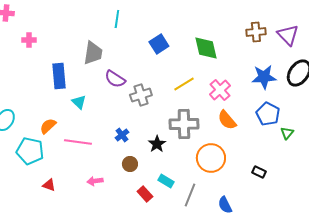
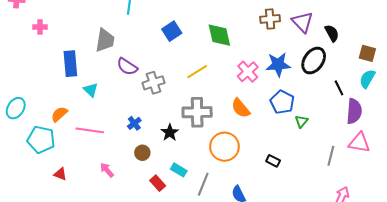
pink cross: (220, 90) -> (248, 72), moved
pink arrow: (95, 181) -> (107, 170), turned 56

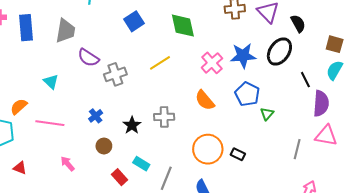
blue rectangle: (70, 64) -> (26, 28), moved
gray cross: (197, 112) -> (164, 117), moved, size x0.7
orange circle: (224, 147) -> (208, 149), moved

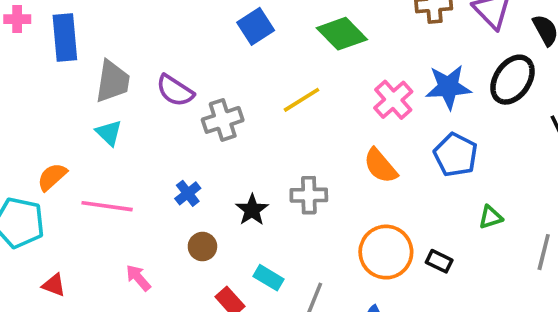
green diamond: (183, 26) -> (342, 34), turned -32
gray trapezoid: (65, 31) -> (113, 81), moved
green triangle: (267, 114) -> (490, 217), moved, turned 32

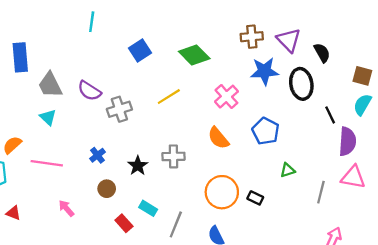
black ellipse: (512, 80) -> (301, 84), turned -44
gray trapezoid: (113, 81) -> (50, 85), turned 144
blue star: (448, 87) -> (264, 71), moved

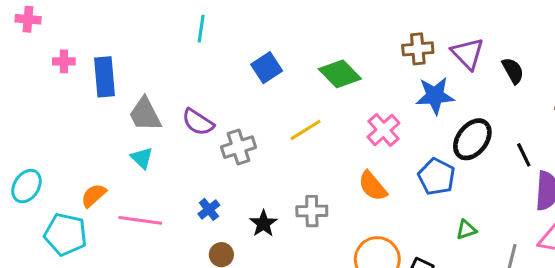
black ellipse: (301, 84) -> (472, 139), moved, turned 48

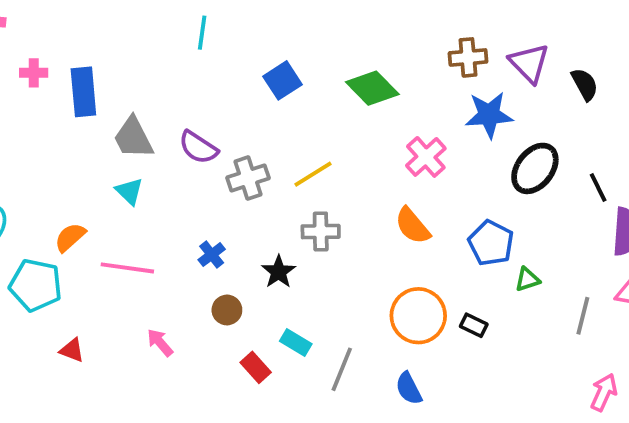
yellow line: (306, 130) -> (313, 174), moved
blue pentagon: (437, 177) -> (491, 243), moved
gray cross: (312, 211) -> (321, 232), moved

